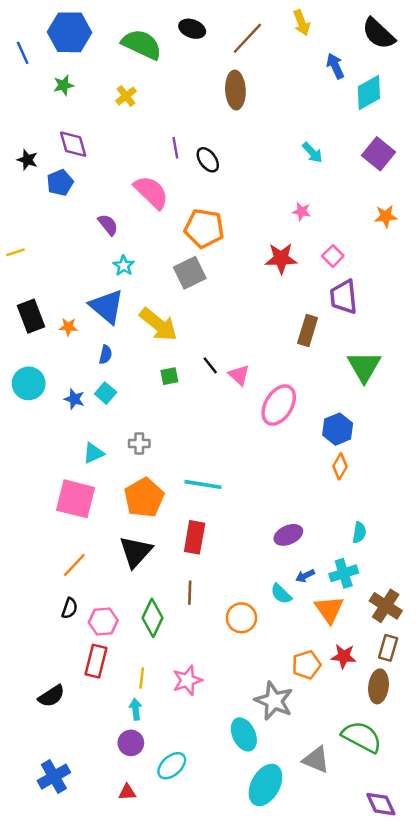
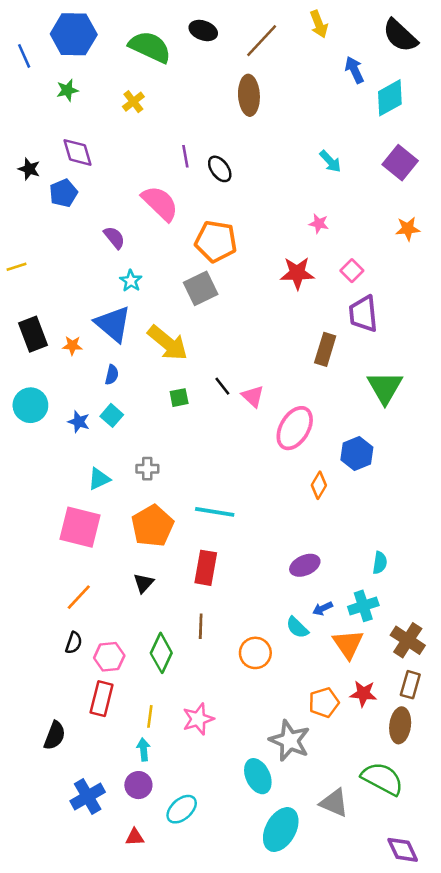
orange diamond: (340, 466) -> (319, 485), moved
black triangle: (136, 552) -> (144, 583), size x0.6
black semicircle: (51, 696) -> (55, 736), turned -36
blue cross: (54, 777) -> (88, 796), moved

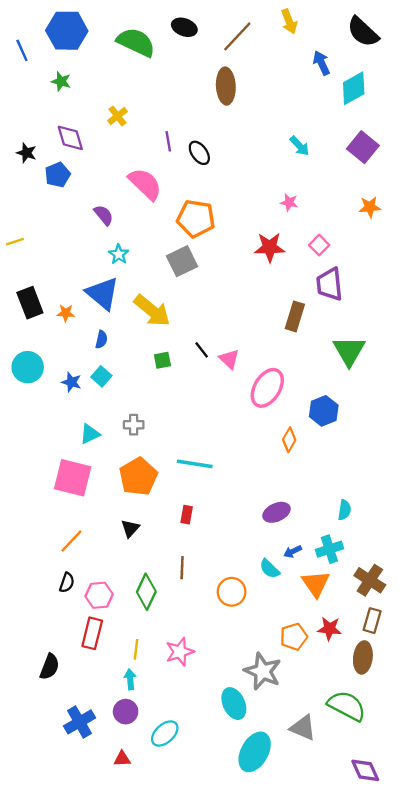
green star: (67, 90) -> (61, 81), turned 30
yellow cross: (133, 102) -> (118, 116), moved
red rectangle: (206, 568) -> (187, 515), size x0.6

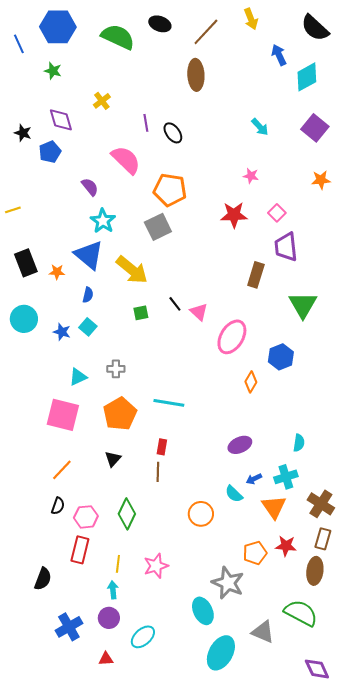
cyan star: (119, 254) -> (103, 221), size x1.4
brown line: (182, 568) -> (158, 472), moved

